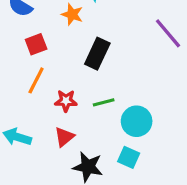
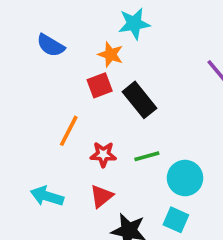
red square: (36, 44) -> (100, 85), moved
black rectangle: (97, 54) -> (140, 100), turned -64

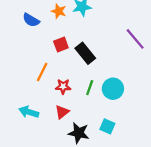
orange star: (111, 54) -> (59, 11), moved
green line: (147, 156) -> (90, 88), turned -56
cyan circle: (185, 178) -> (113, 89), moved

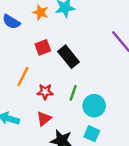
cyan circle: (113, 89) -> (94, 106), moved

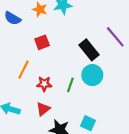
black rectangle: (68, 57) -> (89, 50), moved
cyan circle: (94, 106) -> (92, 75), moved

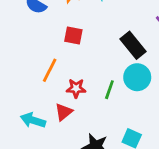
red square: (42, 42) -> (73, 36), turned 32
red triangle: (43, 109) -> (64, 112), moved

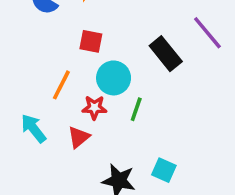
cyan circle: (137, 77) -> (114, 78), moved
cyan arrow: (33, 120) -> (34, 128), moved, turned 35

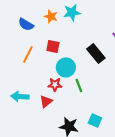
orange line: (61, 85) -> (28, 54), moved
green line: (136, 109) -> (79, 85), turned -40
cyan arrow: (34, 128) -> (20, 96), turned -48

